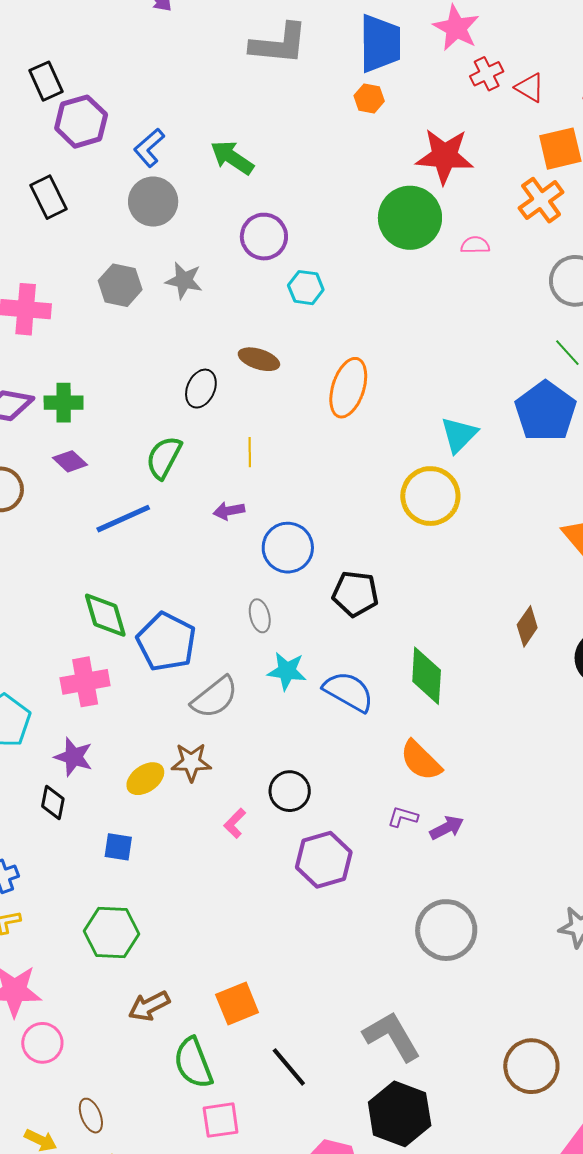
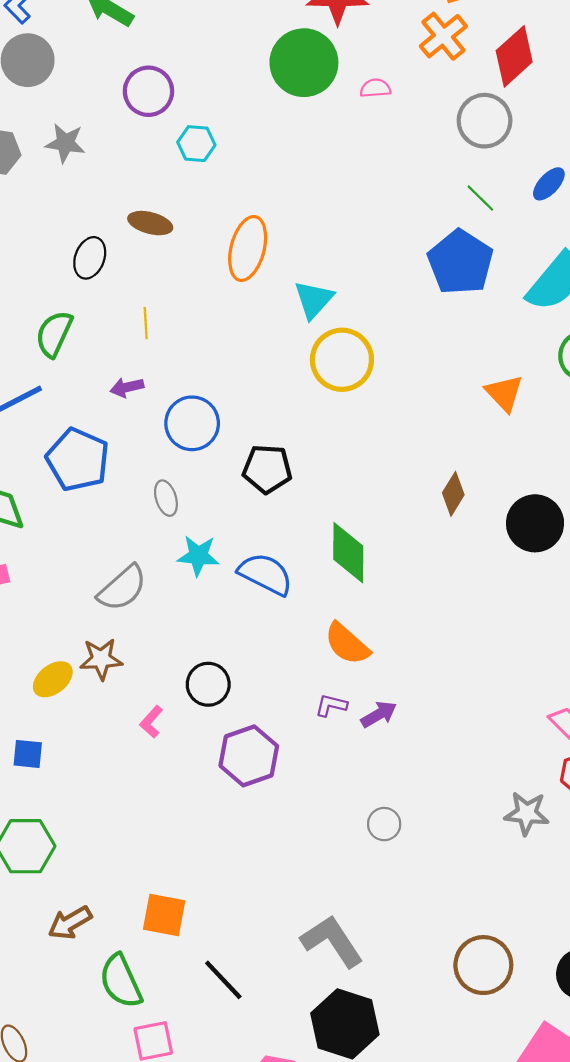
cyan triangle: (459, 435) -> (314, 300), moved
blue pentagon: (166, 642) -> (78, 460), moved
gray circle: (446, 930) -> (384, 824), size x0.5
orange square: (237, 1004) -> (164, 915), turned 36

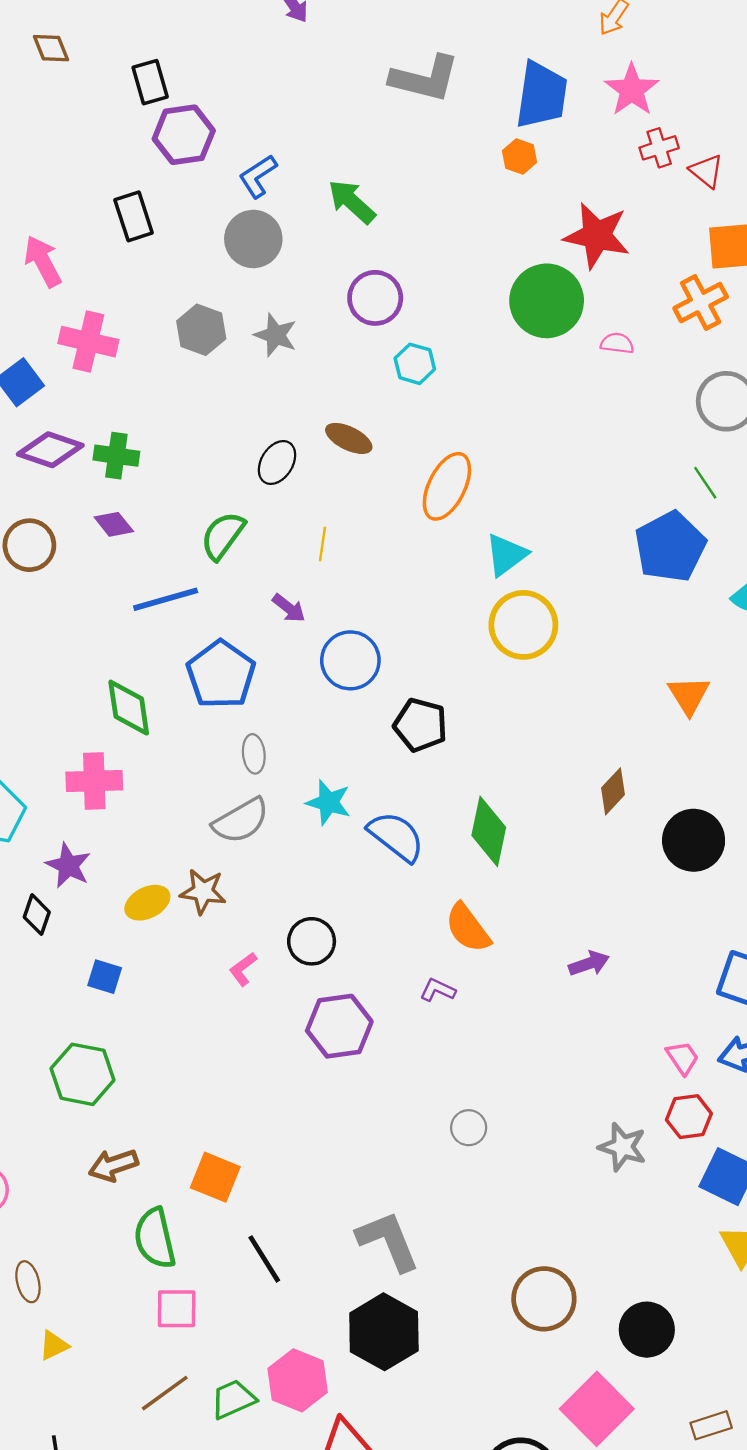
purple arrow: (127, 387) -> (289, 608), turned -140
gray ellipse: (166, 498) -> (254, 754), moved
purple arrow: (379, 714) -> (589, 964), moved

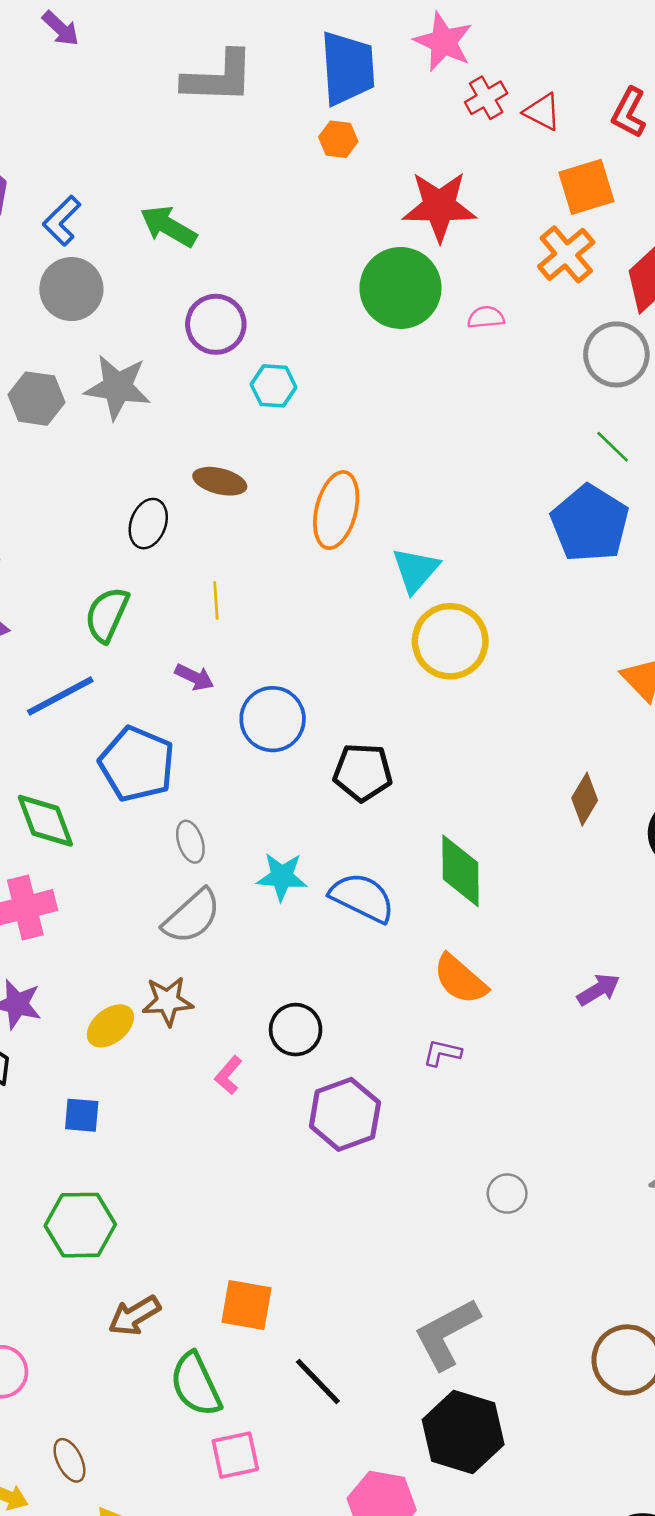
gray star: (276, 335) -> (117, 387), size x1.4
gray L-shape: (388, 1241) -> (447, 1334), turned -84

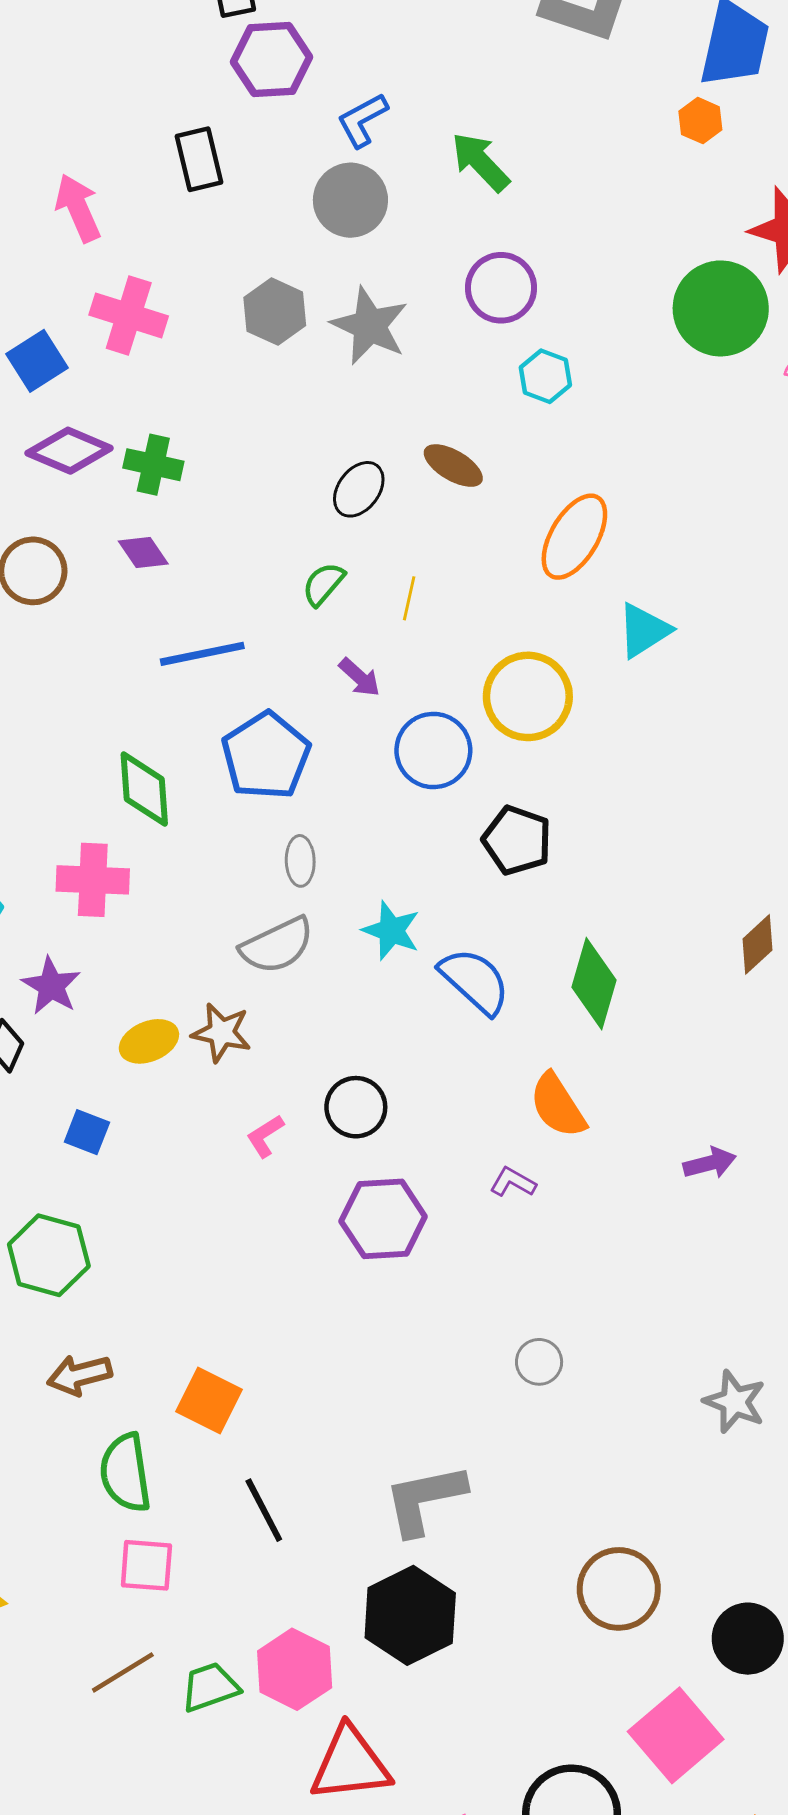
green semicircle: (107, 615) -> (323, 584), moved, size x0.7
yellow circle: (450, 641) -> (528, 696), moved

